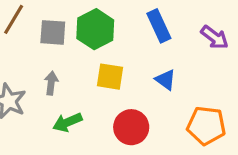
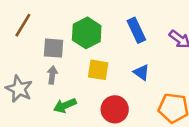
gray square: (53, 32) -> (53, 48), moved

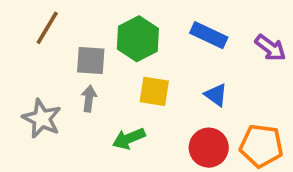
blue rectangle: (136, 30) -> (209, 35), turned -40
green arrow: (65, 106) -> (129, 139), moved
red circle: (115, 109) -> (209, 148), moved

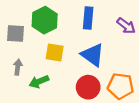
blue rectangle: (209, 35) -> (88, 18), turned 70
blue triangle: (216, 95) -> (93, 55), size x1.6
gray arrow: (89, 99) -> (18, 67), moved

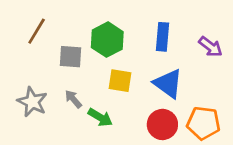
gray arrow: (18, 67) -> (73, 99), turned -48
green arrow: (39, 82) -> (100, 117), turned -126

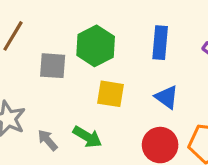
blue triangle: (168, 83) -> (167, 97), size x0.7
gray arrow: (73, 99) -> (48, 140), moved

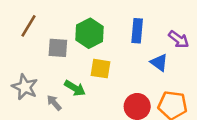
blue triangle: (167, 97) -> (159, 63), moved
green arrow: (87, 137) -> (75, 88), moved

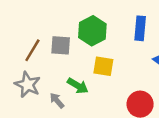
brown line: (28, 26) -> (32, 50), moved

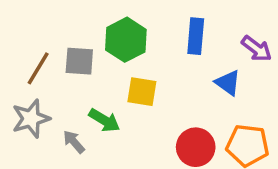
gray star: (28, 85) -> (31, 119), turned 30

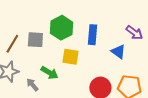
blue rectangle: (196, 36) -> (92, 35), moved

